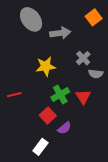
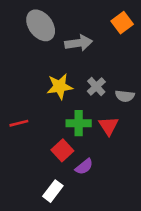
gray cross: (83, 58) -> (96, 86), moved
green cross: (60, 95) -> (79, 123), turned 30

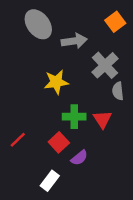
gray cross: (96, 86) -> (105, 65), moved, size x1.5
gray semicircle: (125, 96) -> (118, 91), turned 78
red line: (19, 123) -> (18, 140), moved, turned -30

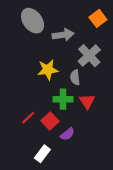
gray semicircle: (118, 91) -> (75, 77), moved
red line: (18, 140) -> (28, 118), moved

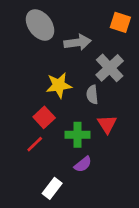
orange square: (98, 18) -> (120, 22), turned -35
green cross: (63, 99) -> (78, 135), moved
red square: (50, 121) -> (44, 117), moved

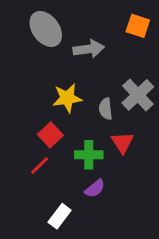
gray cross: (110, 68) -> (138, 95), moved

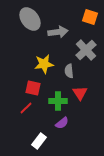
gray cross: (138, 95) -> (86, 50), moved
red square: (50, 135) -> (33, 88), turned -35

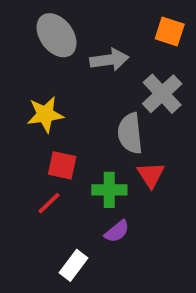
yellow star: (44, 64) -> (45, 114), moved
gray semicircle: (69, 71) -> (130, 133), size x1.5

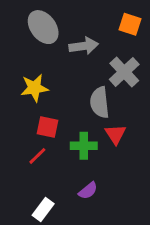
purple semicircle: (117, 231) -> (88, 191), moved
white rectangle: (73, 265) -> (43, 210), moved

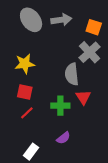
orange square: (130, 24) -> (94, 27), moved
gray arrow: (84, 46) -> (61, 20), moved
red square: (47, 127) -> (25, 92), moved

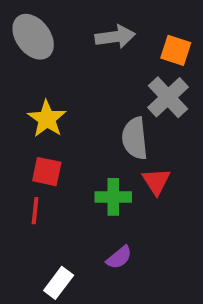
gray ellipse: (31, 20) -> (33, 37), moved
yellow star: (25, 64) -> (47, 119), turned -30
red line: (27, 113) -> (35, 211), moved, turned -40

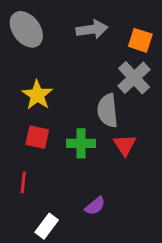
green cross: (113, 197) -> (81, 143), moved
red line: (35, 211) -> (23, 182), moved

